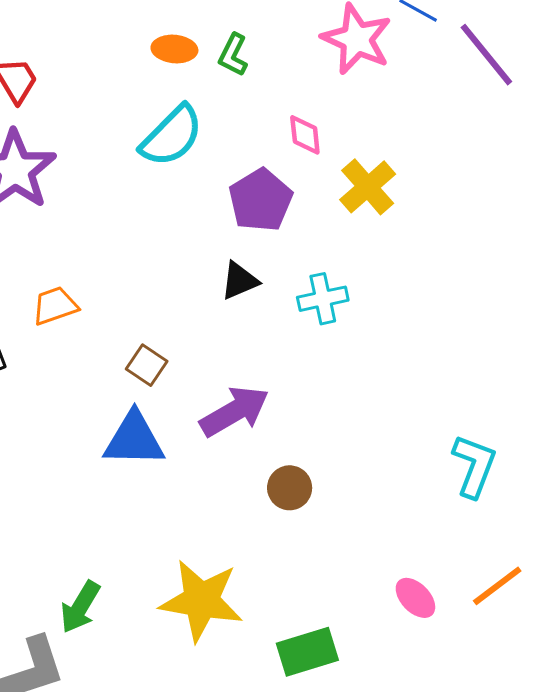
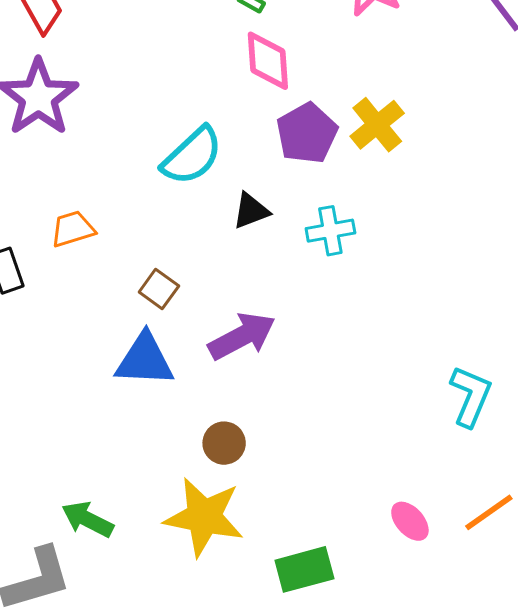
pink diamond: (305, 135) -> (268, 61), moved, size x1.5
cyan semicircle: (172, 136) -> (192, 156), moved
purple pentagon: (261, 200) -> (307, 133), moved
brown circle: (290, 488) -> (224, 443), moved
green arrow: (80, 607) -> (88, 519), turned 84

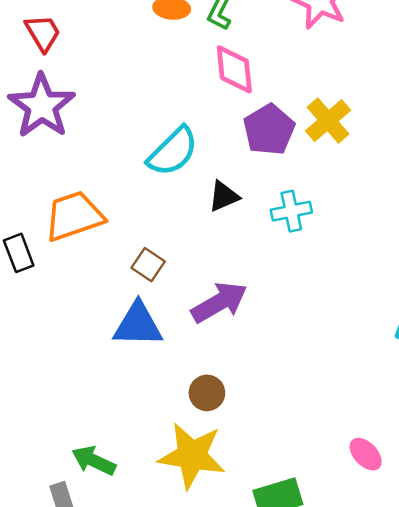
orange trapezoid: (73, 229) -> (74, 216), size x1.6

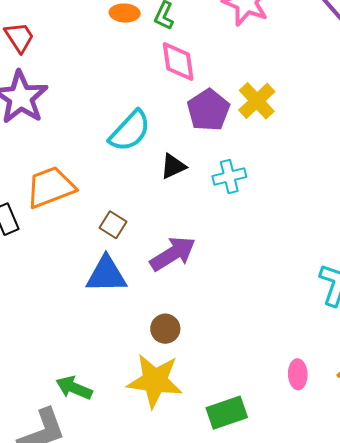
pink ellipse: (366, 454) -> (298, 374), turned 44

